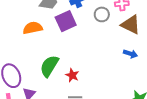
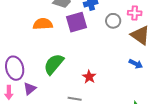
red star: (72, 75) -> (89, 77), moved

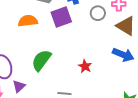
blue arrow: (136, 64) -> (123, 55), size x1.5
red star: (89, 77) -> (85, 66), moved

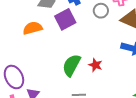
green semicircle: (41, 60) -> (71, 65), moved

